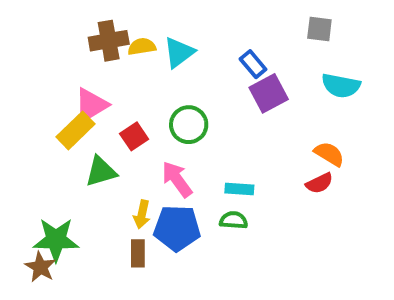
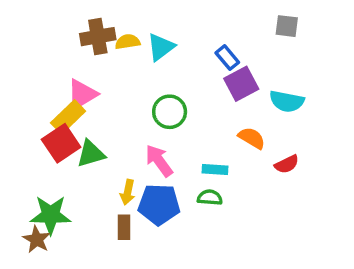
cyan semicircle: (341, 86) -> (287, 101), moved
red square: (134, 136) -> (61, 143), moved, size x1.5
orange semicircle: (329, 154) -> (252, 138), moved

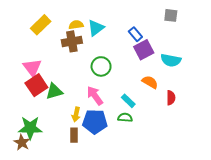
brown cross: (98, 37) -> (72, 41), moved
pink triangle: (82, 94) -> (32, 67), moved, turned -36
yellow rectangle: (68, 117) -> (41, 25), moved
red semicircle: (287, 164) -> (171, 98), turned -64
cyan rectangle: (215, 169) -> (128, 101), turned 40

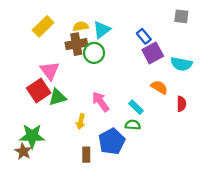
green circle: (101, 66) -> (94, 53), moved
pink triangle: (32, 67) -> (50, 71), moved
blue pentagon: (95, 122) -> (112, 141), moved, turned -30
brown rectangle: (74, 135) -> (86, 155), moved

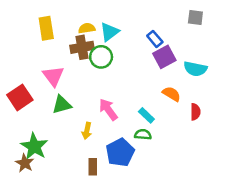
yellow rectangle: (43, 26) -> (46, 28), turned -55
red square: (39, 91) -> (20, 97), moved
green star: (32, 136) -> (34, 146), turned 30

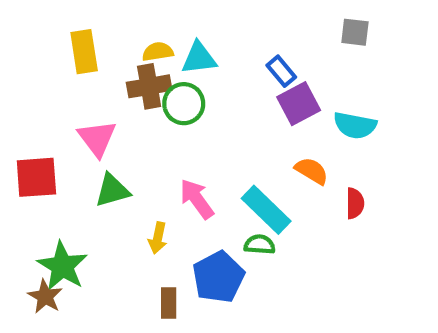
cyan triangle: (109, 32) -> (199, 58), turned 30
red square: (20, 97) -> (36, 177), turned 30
cyan rectangle: (146, 115) -> (266, 210), size x1.6

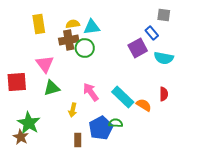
blue rectangle: (281, 71) -> (152, 33), moved
orange semicircle: (312, 171) -> (144, 105), moved
green semicircle: (260, 245) -> (116, 123), moved

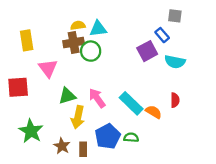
yellow rectangle: (39, 24) -> (27, 40), moved
green triangle: (52, 88) -> (67, 96), moved
yellow arrow: (73, 110) -> (78, 117), size x1.5
green semicircle: (116, 123) -> (131, 137), moved
brown star: (21, 137) -> (62, 146), moved

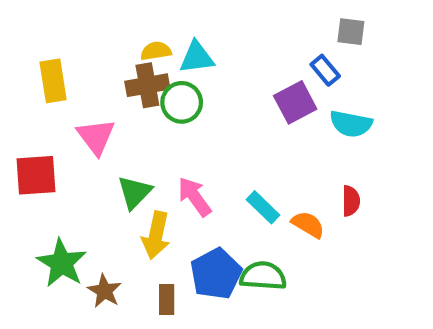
green triangle: (67, 96) -> (134, 192), turned -30
cyan rectangle: (131, 103) -> (263, 207), size x0.7
green semicircle: (131, 137) -> (263, 276), size x1.5
brown star: (62, 146) -> (105, 291), moved

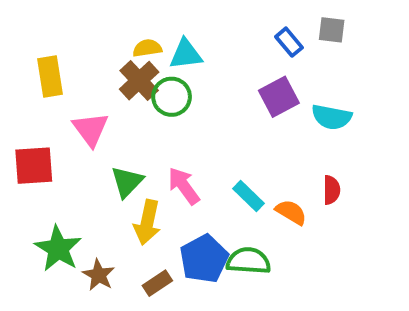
blue rectangle: (325, 70) -> (289, 42), moved
brown cross: (147, 85) -> (139, 81), turned -33
brown rectangle: (167, 299) -> (157, 283), turned 56

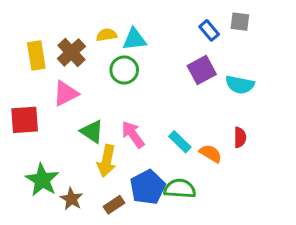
brown cross: (139, 81) -> (71, 52), moved
pink triangle: (91, 129) -> (66, 93), turned 40
green triangle: (127, 182) -> (92, 132), turned -40

